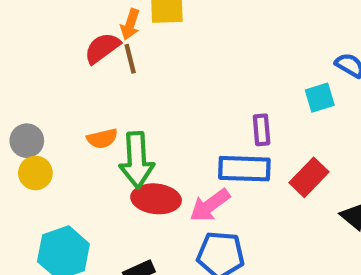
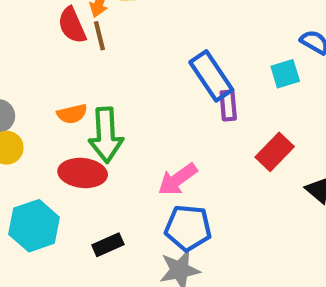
red semicircle: (102, 48) -> (72, 25), turned -78
blue rectangle: (244, 169) -> (211, 76), moved, turned 54
red ellipse: (156, 199) -> (83, 173), moved

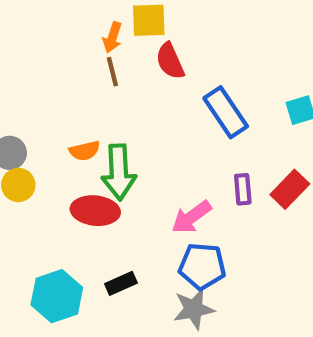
red semicircle: (72, 25) -> (170, 61), moved
purple rectangle: (228, 105) -> (243, 189), moved
cyan hexagon: (34, 226) -> (57, 296), moved

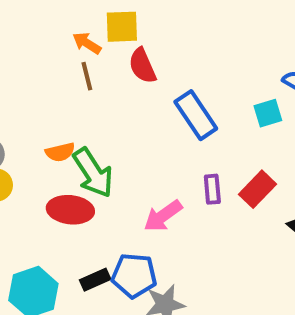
orange arrow: (112, 37) -> (87, 43), turned 104
green arrow: (119, 172) -> (93, 173), turned -30
blue pentagon: (202, 266) -> (134, 276), moved

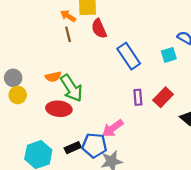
pink arrow: (163, 216) -> (113, 128), moved

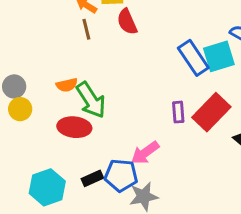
cyan square: (169, 55) -> (219, 56), size x1.5
blue rectangle: (129, 56) -> (193, 58), moved
red rectangle: (163, 97) -> (211, 112), size x1.4

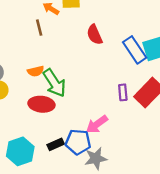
red semicircle: (127, 22) -> (95, 35), moved
brown line: (86, 29) -> (39, 28), moved

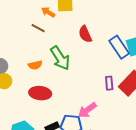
brown line: (39, 28) -> (38, 28), turned -48
green arrow: (54, 83) -> (60, 58), moved

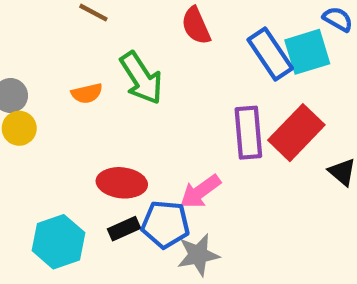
purple rectangle: (109, 83) -> (248, 133), size x1.6
red ellipse: (40, 93) -> (122, 183), moved

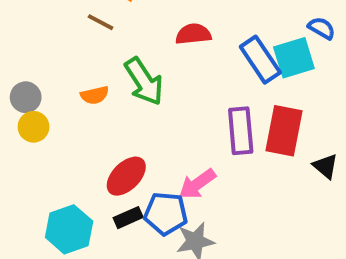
red semicircle: (196, 26) -> (193, 34), turned 108
red rectangle: (296, 133) -> (284, 131), turned -33
red ellipse: (122, 183) -> (126, 176), turned -51

